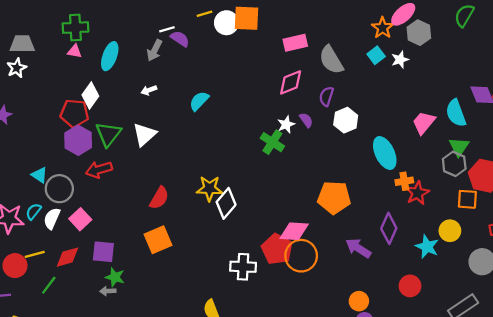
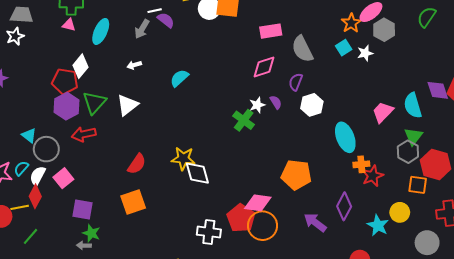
white diamond: (226, 203) -> (197, 173), turned -60
red diamond: (68, 257) -> (35, 196), moved, turned -50

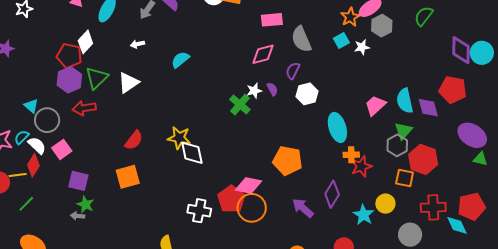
purple diamond: (438, 90) -> (428, 108), moved
white semicircle: (38, 176) -> (37, 145), turned 102

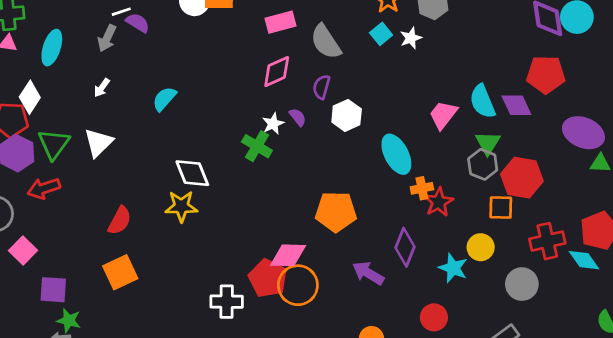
white arrow: (137, 44) -> (102, 88), turned -32
white diamond: (192, 153) -> (192, 173), moved

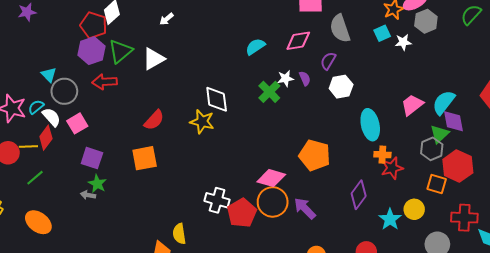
cyan semicircle: (164, 99) -> (255, 47), moved
cyan semicircle: (483, 101) -> (444, 103), turned 45
purple diamond: (516, 105) -> (453, 121), moved
purple arrow: (368, 273) -> (305, 208), moved
red pentagon: (268, 278) -> (242, 213), moved

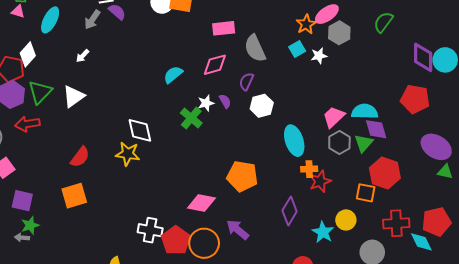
cyan semicircle: (444, 103) -> (365, 112), turned 60
gray hexagon: (432, 149) -> (339, 143), moved
green star: (97, 184) -> (30, 225), turned 30
orange circle: (273, 202) -> (204, 243), moved

